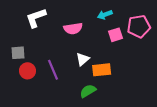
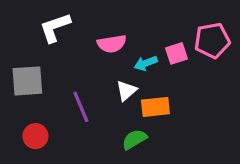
cyan arrow: (105, 15) -> (146, 63), moved
gray square: (18, 53) -> (27, 81), size x1.5
red circle: (27, 71) -> (35, 136), moved

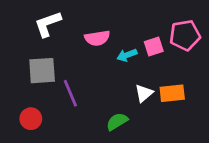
gray square: (27, 81) -> (42, 71), moved
white triangle: (126, 91) -> (144, 93), moved
orange rectangle: (155, 107) -> (172, 93), moved

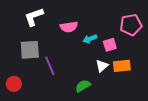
pink square: (154, 47) -> (110, 45), moved
red circle: (31, 119) -> (14, 84), moved

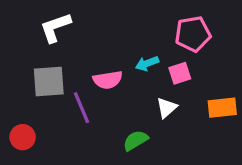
pink pentagon: (131, 25) -> (193, 34), moved
pink semicircle: (69, 27) -> (108, 80), moved
orange rectangle: (122, 66) -> (222, 108), moved

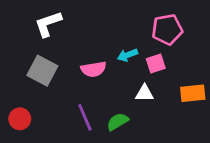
gray square: (49, 81) -> (42, 71), turned 32
purple line: (82, 108) -> (85, 117), moved
white triangle: (167, 108) -> (145, 93), turned 42

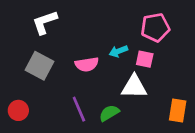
pink square: (156, 64) -> (145, 59), turned 30
white triangle: (145, 93) -> (134, 87), size x1.5
orange rectangle: (193, 93) -> (178, 110), moved, turned -75

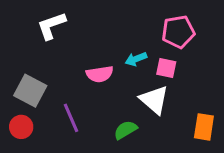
gray square: (39, 66) -> (30, 91), moved
white triangle: (134, 87) -> (154, 100), turned 40
purple line: (79, 109) -> (71, 118), moved

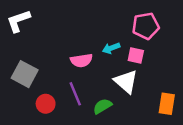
white L-shape: (51, 26) -> (18, 21), moved
purple line: (71, 118) -> (75, 94), moved
red circle: (21, 127) -> (46, 104), moved

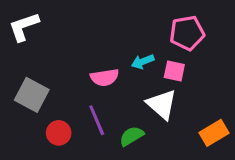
orange rectangle: (167, 104) -> (214, 133), turned 50

